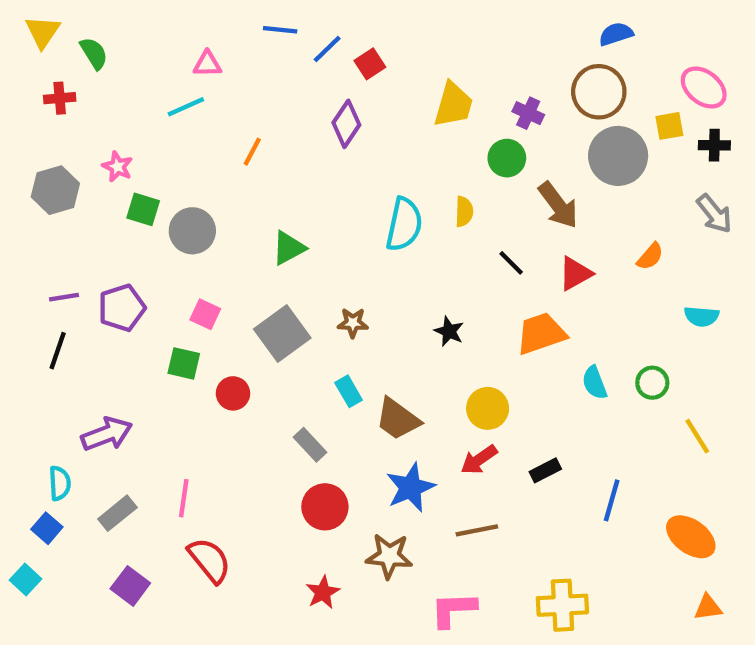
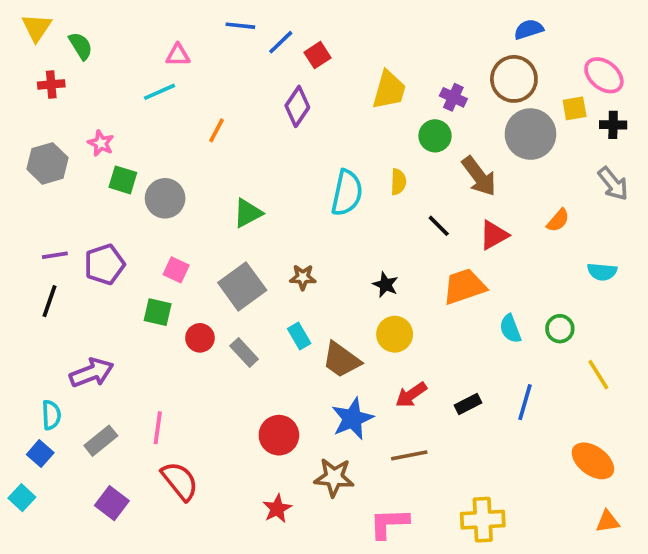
yellow circle: (488, 408) -> (395, 334), moved
gray rectangle: (310, 445) -> (244, 353), moved
blue line: (612, 500) -> (525, 402), moved

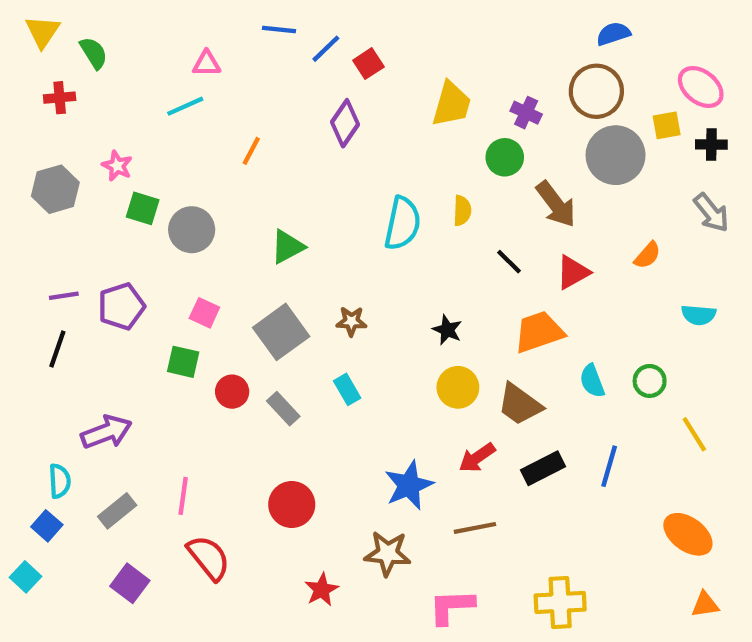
brown trapezoid: (341, 360) -> (520, 404), moved
black rectangle: (468, 404) -> (543, 468), size x1.4
red circle: (279, 435) -> (292, 504), moved

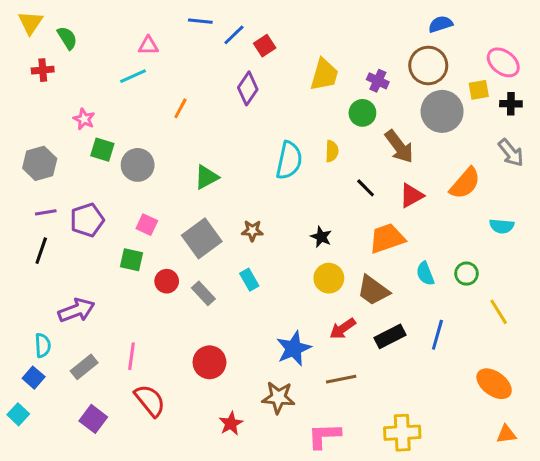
gray hexagon: (55, 189) -> (40, 163), moved
orange semicircle: (647, 255) -> (465, 183), size x1.6

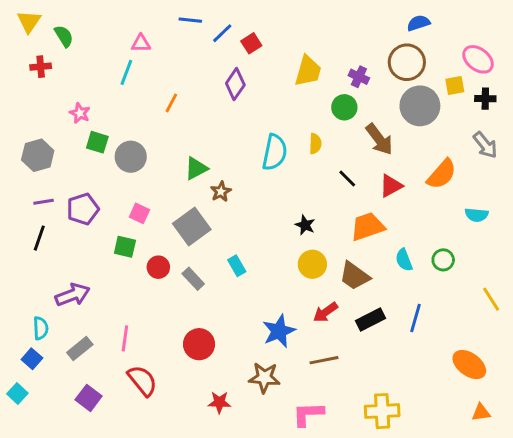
cyan line: (133, 76) -> (126, 72), turned -45
brown star: (252, 231) -> (221, 192), moved, turned -30
yellow line: (499, 312) -> (491, 299), moved
red star: (231, 423) -> (219, 402), turned 30

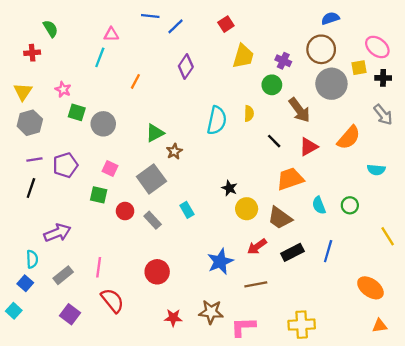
yellow triangle: (29, 22) -> (23, 92), moved
red square: (251, 43) -> (226, 24), moved
black star: (305, 225) -> (229, 188), moved
brown star: (264, 378) -> (211, 312), moved

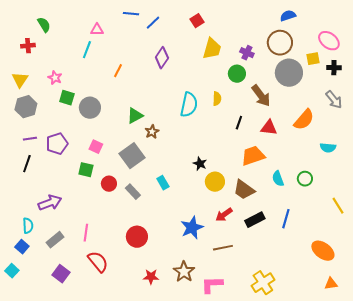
black line: (274, 141) -> (239, 123), turned 64
red triangle: (309, 147) -> (269, 128), turned 36
brown star: (211, 312) -> (184, 272), turned 30
yellow cross: (302, 325) -> (263, 283), turned -30

